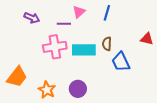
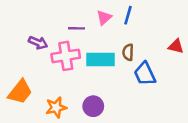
pink triangle: (79, 12) -> (104, 18), moved
purple arrow: (32, 18) -> (38, 43), moved
orange star: (47, 90) -> (56, 107), turned 30

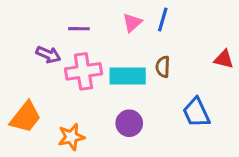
purple line: (76, 28) -> (79, 29), moved
blue trapezoid: (145, 74) -> (196, 113), moved
purple circle: (93, 106) -> (129, 123), moved

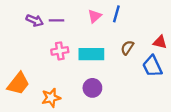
purple arrow: (48, 55) -> (35, 20), moved
brown semicircle: (163, 67) -> (127, 48), moved, turned 32
pink cross: (83, 71) -> (60, 51), size x0.7
blue trapezoid: (196, 113) -> (152, 66), moved

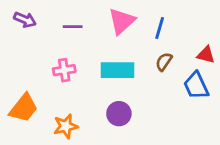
blue line: (116, 14) -> (160, 28), moved
pink triangle: (95, 16) -> (122, 21), size x1.5
purple arrow: (35, 20) -> (25, 20), moved
pink cross: (60, 51) -> (64, 70), moved

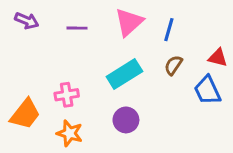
pink cross: (64, 70) -> (67, 95), moved
cyan rectangle: (118, 70) -> (124, 74), turned -32
orange star: (66, 126) -> (70, 133), turned 30

